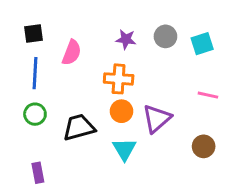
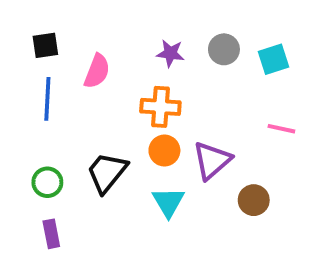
green circle: (35, 114) -> (47, 182), moved
black trapezoid: (79, 127) -> (107, 172), turned -36
brown circle: (204, 146) -> (254, 200), moved

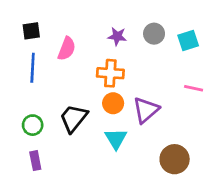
brown circle: (254, 200) -> (175, 159), moved, size x1.4

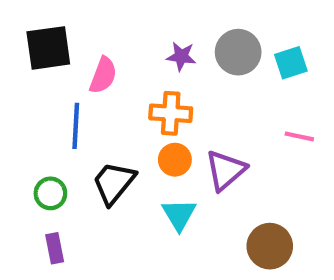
black square: (31, 31) -> (48, 48), size x1.6
gray circle: (154, 34) -> (238, 52), size x1.4
blue line: (33, 68) -> (76, 126), moved

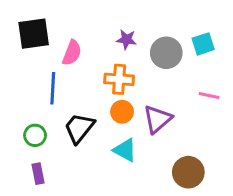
gray circle: (238, 52) -> (166, 53), moved
cyan triangle: (179, 215) -> (125, 150), turned -30

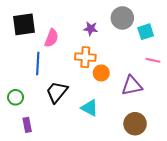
gray circle: (166, 53) -> (122, 18), moved
pink line: (209, 96) -> (153, 60), moved
orange circle: (122, 112) -> (101, 73), moved
purple triangle: (157, 119) -> (132, 86), moved, turned 30
green circle: (35, 135) -> (16, 97), moved

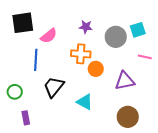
gray circle: (122, 18) -> (116, 37), moved
pink semicircle: (51, 38) -> (49, 36), turned 30

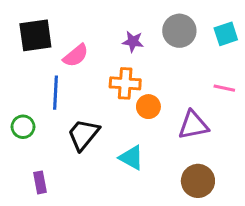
cyan square: (138, 30) -> (226, 34), moved
gray circle: (116, 37) -> (179, 31), moved
green circle: (15, 92) -> (23, 127), moved

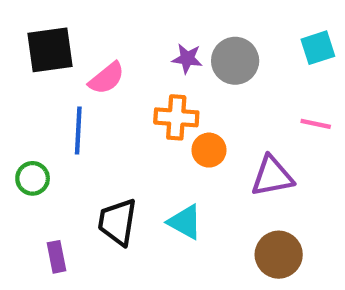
gray circle: (179, 31) -> (235, 61), moved
black trapezoid: (83, 134) -> (117, 222), moved, turned -30

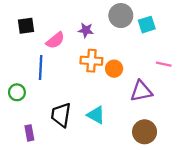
cyan square: (318, 48) -> (147, 25), moved
black square: (50, 50) -> (26, 26), size x0.7
purple star: (187, 59) -> (86, 30), moved
gray circle: (235, 61) -> (121, 16), moved
orange circle: (209, 150) -> (114, 69), moved

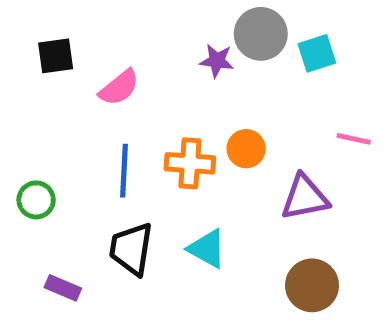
purple star: (86, 30) -> (217, 61), moved
orange cross: (91, 61) -> (190, 163), moved
blue line: (41, 67) -> (124, 171), moved
purple rectangle: (29, 133) -> (63, 288), turned -56

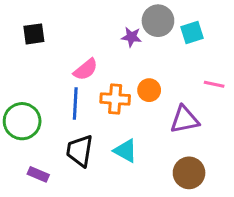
pink semicircle: (119, 88) -> (86, 69), moved
green circle: (36, 200) -> (22, 121), size x1.6

